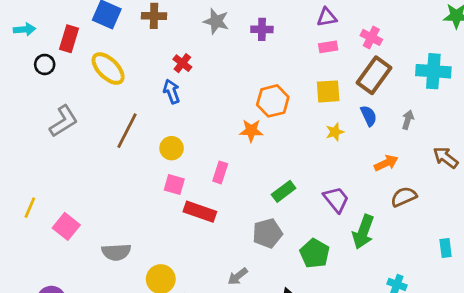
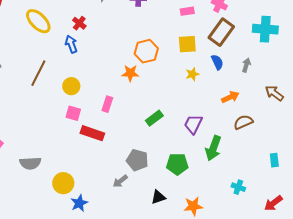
yellow ellipse: (108, 69) -> (38, 21), moved
purple trapezoid: (336, 199) -> (193, 124), turned -115
gray pentagon: (267, 233) -> (137, 160), moved, turned 30
green pentagon: (315, 253) -> (177, 164), turned -30

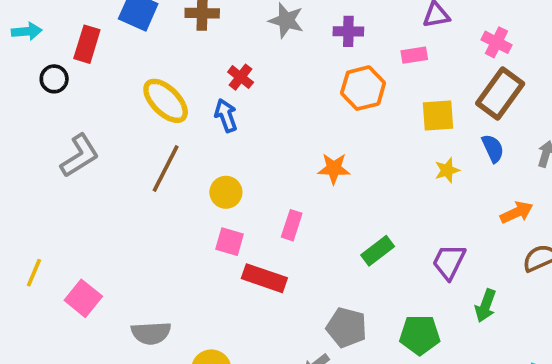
pink rectangle: (187, 11) -> (414, 55), moved
yellow ellipse: (38, 21) -> (166, 101), moved
orange hexagon: (146, 51) -> (363, 88), moved
green arrow: (213, 148) -> (486, 306), size x0.7

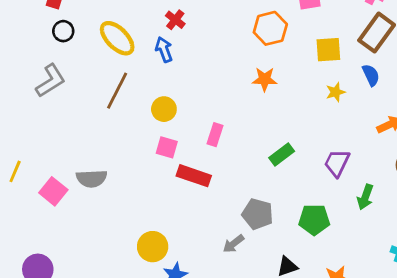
black circle: (54, 79) -> (63, 31), moved
orange star: (334, 168) -> (265, 79), moved
gray semicircle: (151, 333) -> (92, 179), moved

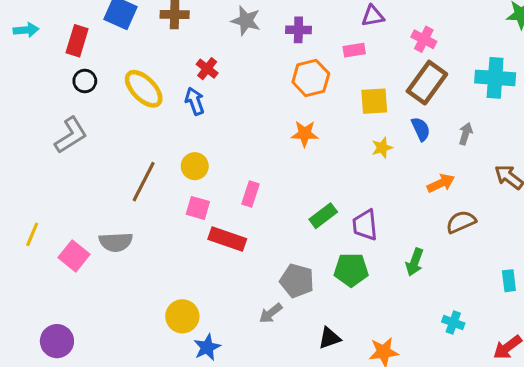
brown line: (117, 91) -> (144, 182), moved
purple trapezoid: (337, 163) -> (365, 225), moved, turned -32
green pentagon: (314, 220) -> (351, 270), moved

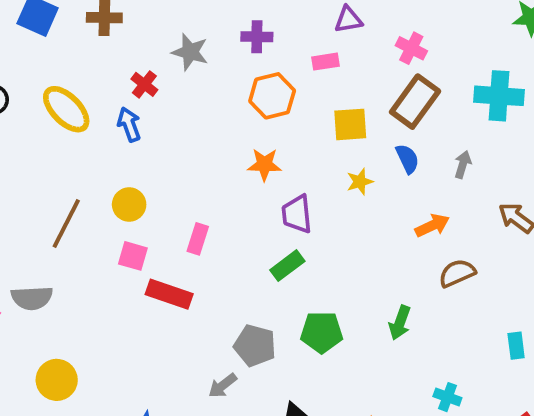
gray star: (246, 21) -> (190, 52), moved
purple trapezoid: (365, 225) -> (297, 214), moved
yellow circle: (182, 316) -> (57, 380), moved

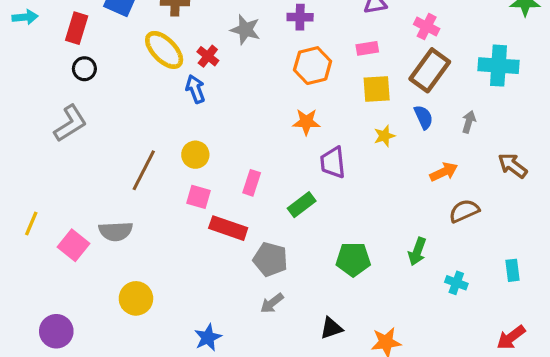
pink rectangle: (325, 62) -> (367, 48), moved
yellow ellipse: (66, 109) -> (164, 50), moved
green rectangle: (287, 266) -> (302, 205), moved
gray pentagon: (255, 346) -> (270, 259), moved
cyan cross: (447, 397) -> (456, 283), moved

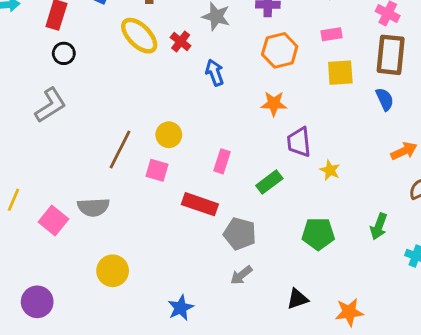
brown rectangle: (430, 70) -> (391, 55), turned -30
blue arrow: (195, 89) -> (215, 73), moved
yellow star: (384, 136) -> (330, 170), moved, turned -30
pink square: (198, 197) -> (157, 170), moved

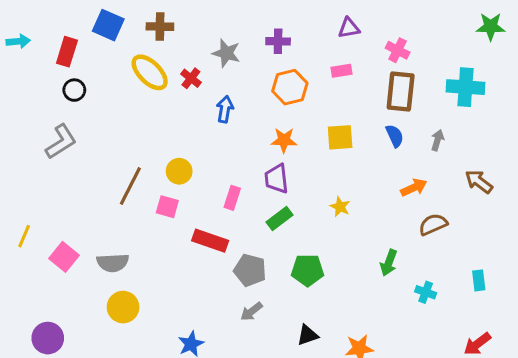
blue arrow: (215, 73) -> (225, 109), turned 30
yellow square: (340, 73) -> (340, 137), moved
purple trapezoid: (299, 142) -> (277, 179), moved
gray semicircle: (93, 207) -> (113, 263), moved
green pentagon: (318, 234) -> (308, 270), moved

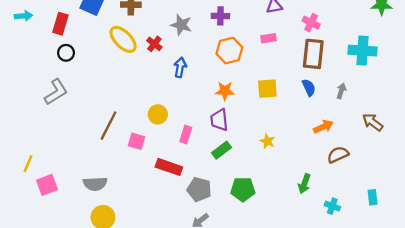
yellow circle: (179, 171) -> (158, 114), moved
pink square: (64, 257) -> (47, 185), moved, turned 30

